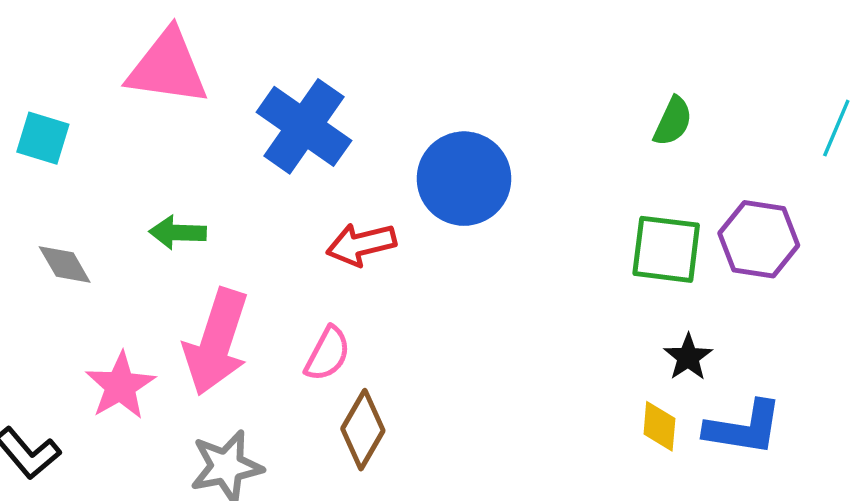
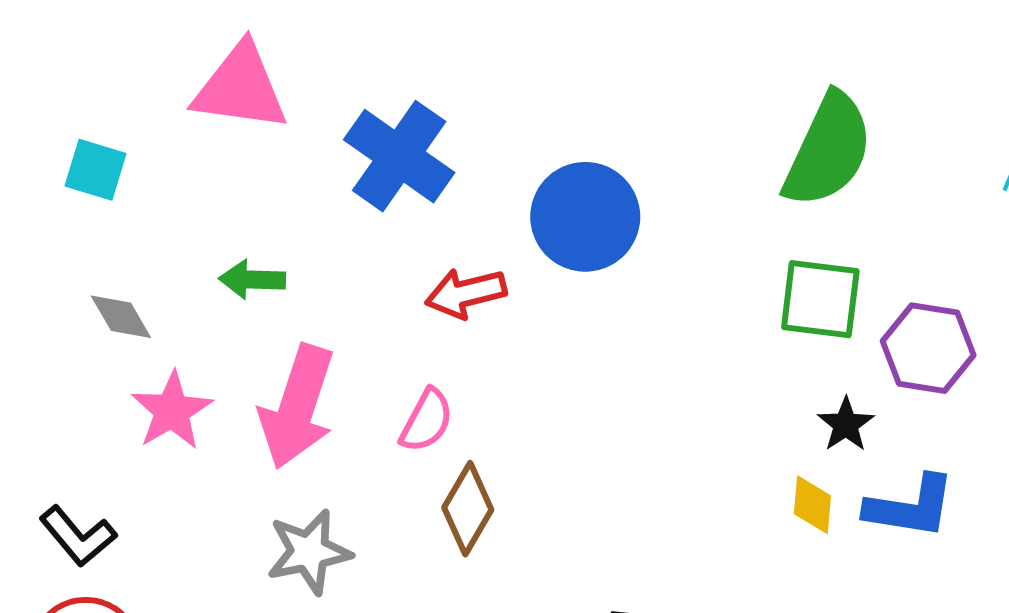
green semicircle: (673, 121) -> (828, 150), size x2.0
purple hexagon: (759, 239) -> (928, 348), moved
pink star: (120, 386) -> (172, 411), moved

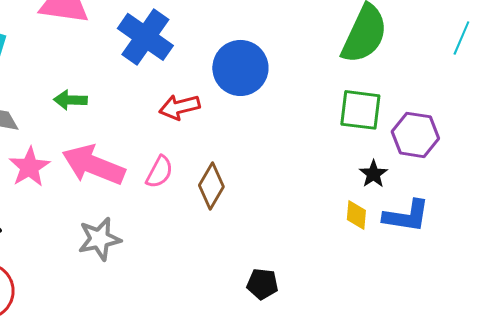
pink arrow: (297, 407) -> (93, 165), turned 94
brown diamond: (468, 509) -> (211, 186), moved

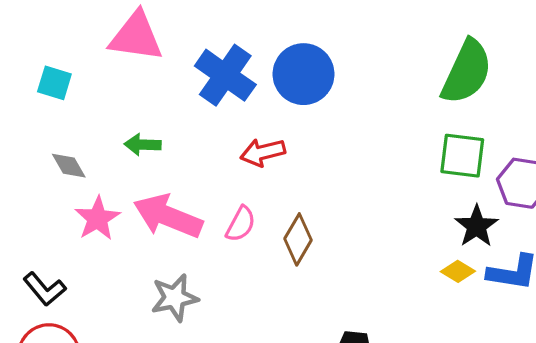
blue circle: (240, 68) -> (304, 74), moved
black star: (373, 174) -> (477, 226), size x1.4
yellow diamond: (356, 215) -> (458, 271), turned -64

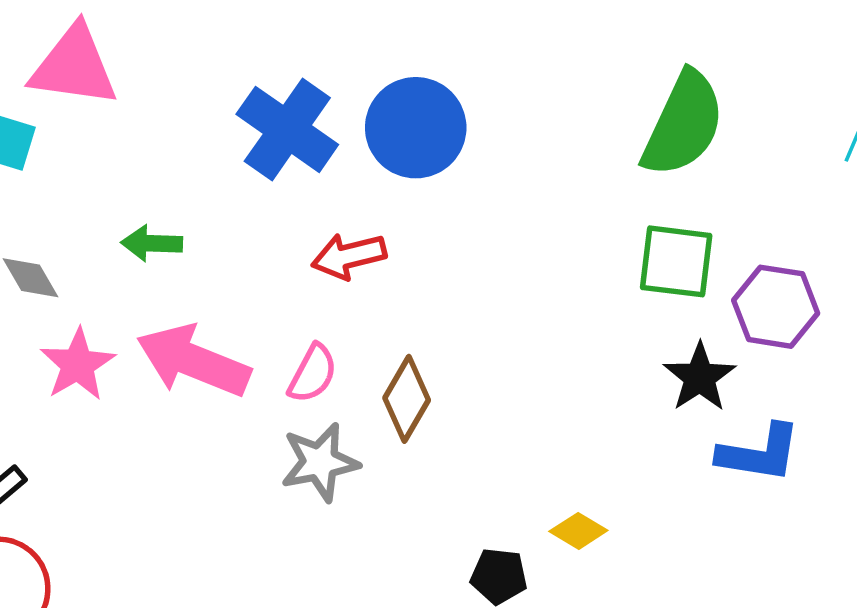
pink triangle: (136, 37) -> (74, 66), moved
yellow diamond: (458, 271) -> (578, 531), moved
gray star: (175, 298) -> (320, 462), moved

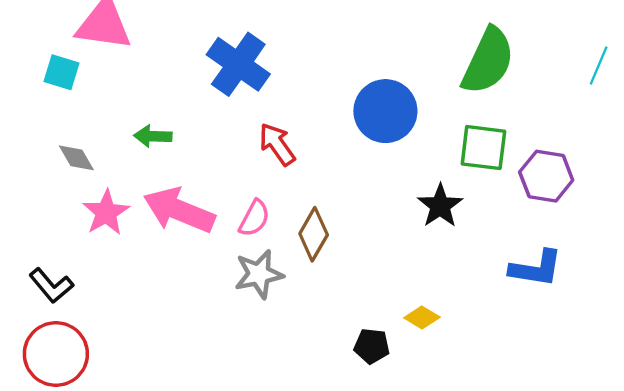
blue circle: (416, 128) -> (385, 111), moved
red arrow: (349, 256) -> (277, 144), turned 69
black star: (700, 377) -> (440, 206), moved

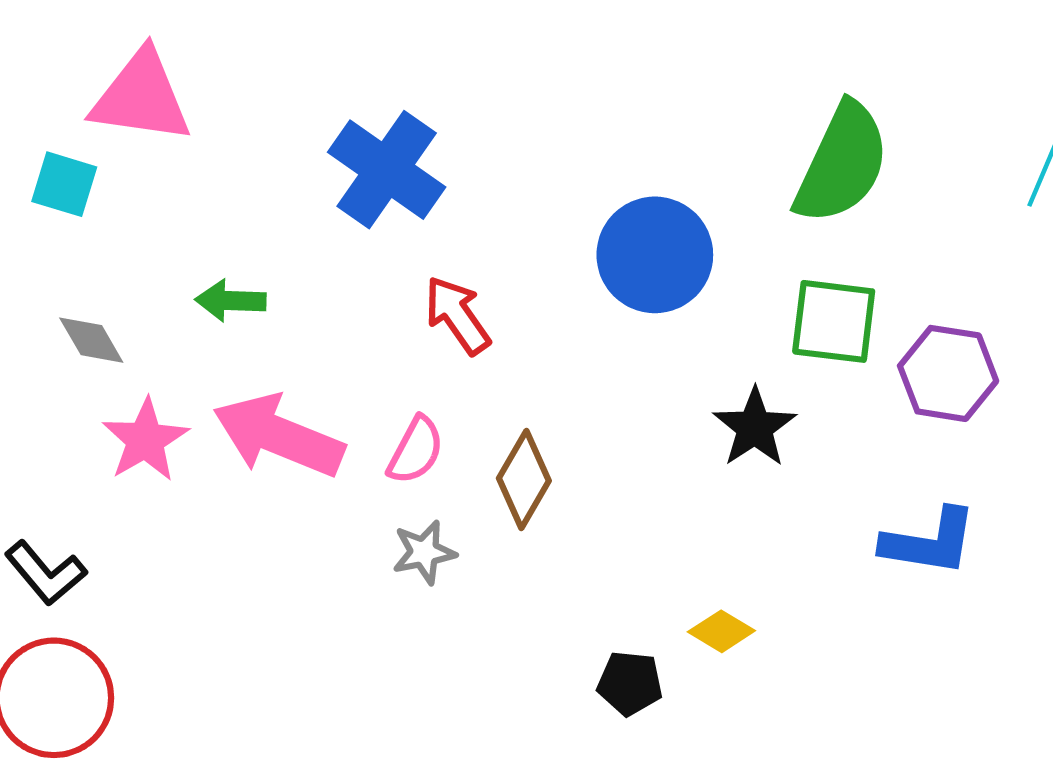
gray star: (259, 274) -> (424, 552), size x0.7

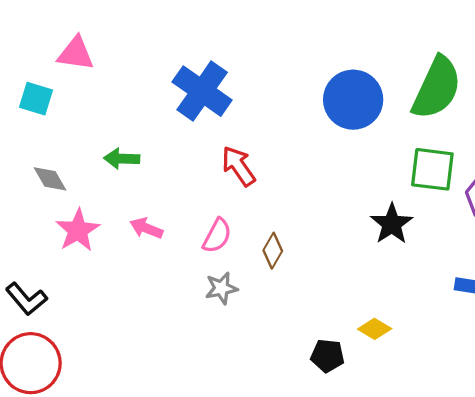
pink triangle: (141, 97) -> (76, 54), size x0.7
blue circle: (655, 255) -> (353, 100), moved
pink arrow: (278, 436) -> (146, 228), size x0.5
brown diamond: (524, 479) -> (273, 251), size x0.7

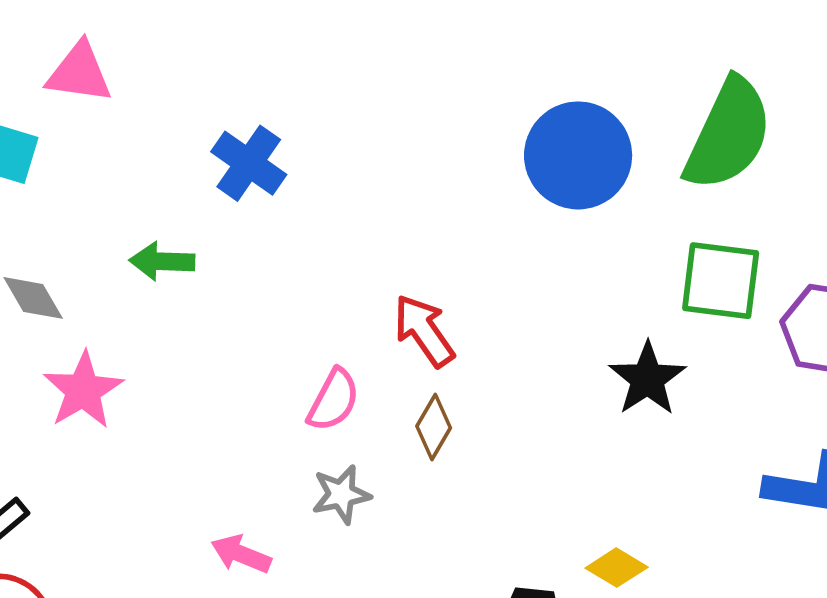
blue cross: (202, 91) -> (249, 163), moved, size x0.7
red arrow: (238, 166) -> (424, 331), moved
pink arrow: (146, 228) -> (241, 554), moved

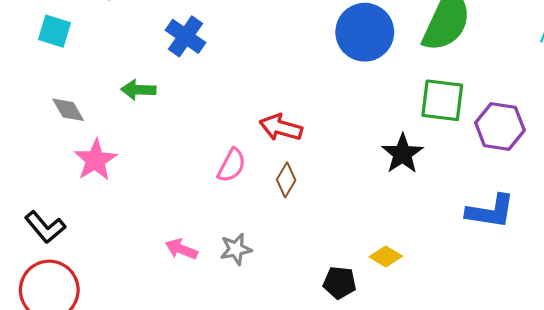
red arrow: (424, 331) -> (281, 128), turned -39
gray star: (341, 494) -> (236, 249), moved

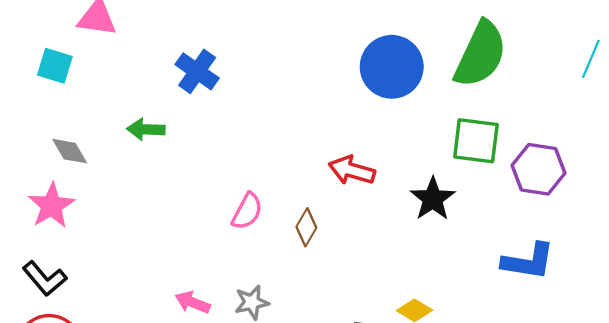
red arrow: (281, 128) -> (352, 170), moved
pink star: (95, 160) -> (51, 206), moved

